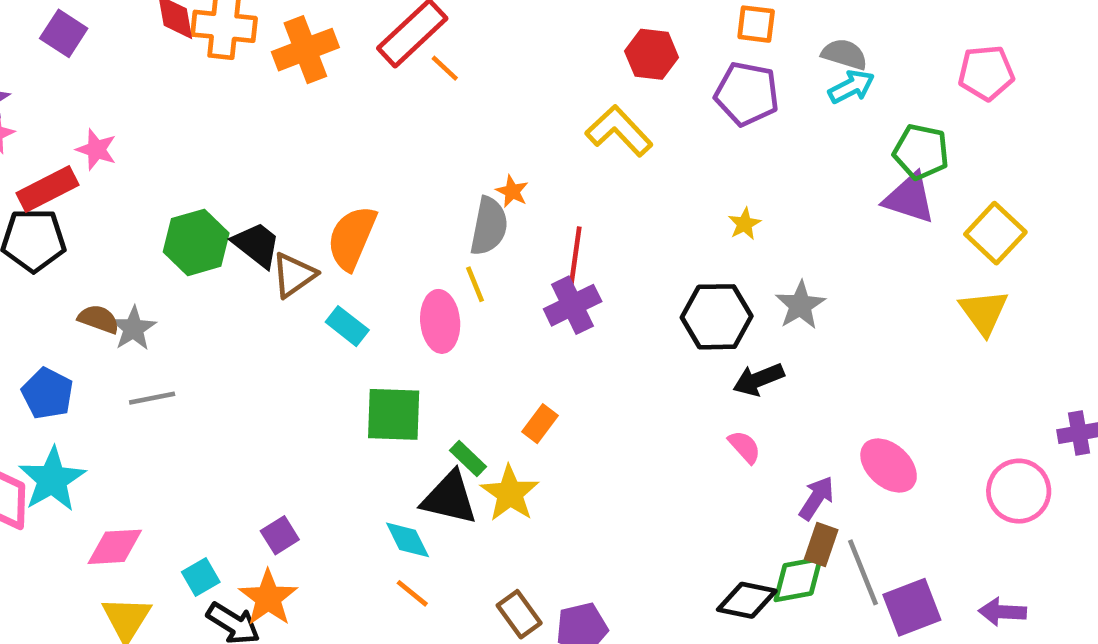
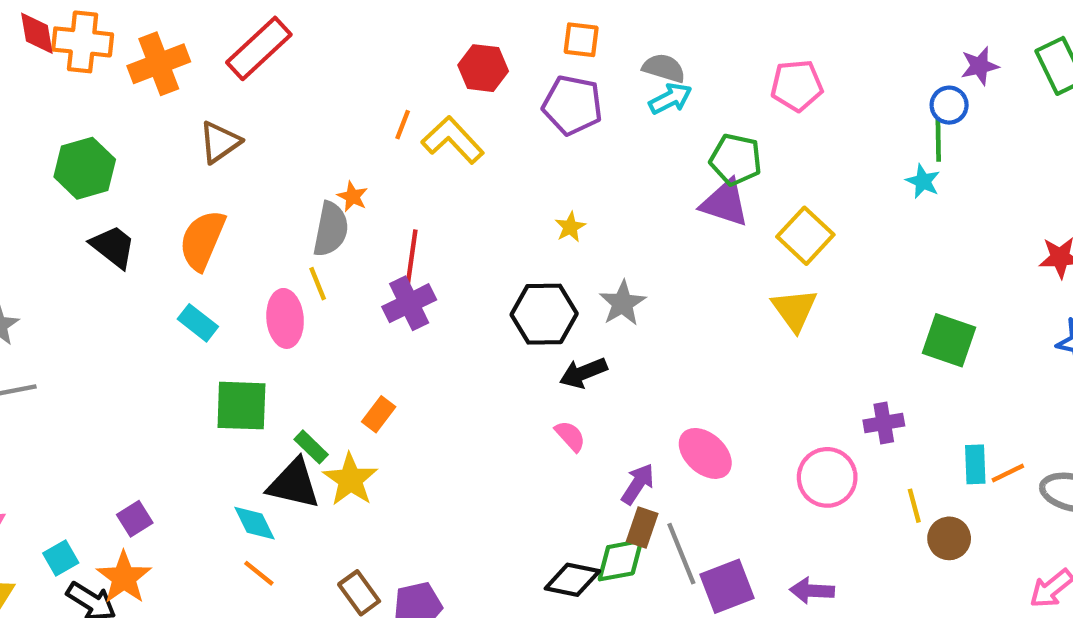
orange line: (445, 68) -> (403, 125), moved, turned 68
green hexagon: (196, 242) -> (85, 168), moved
brown triangle: (294, 275) -> (220, 142), moved

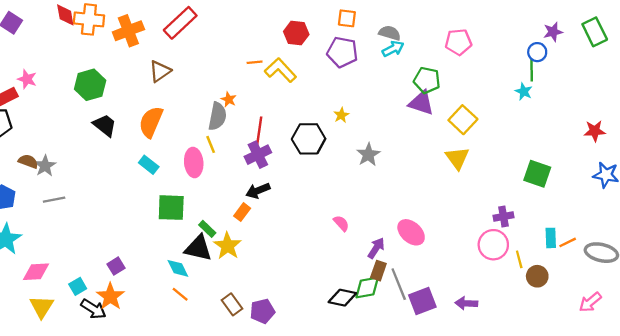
orange line: (403, 125) -> (255, 62), turned 63
black hexagon: (544, 314) -> (309, 139), moved
black arrow: (583, 373) -> (258, 191), moved
pink circle: (827, 477) -> (493, 245), moved

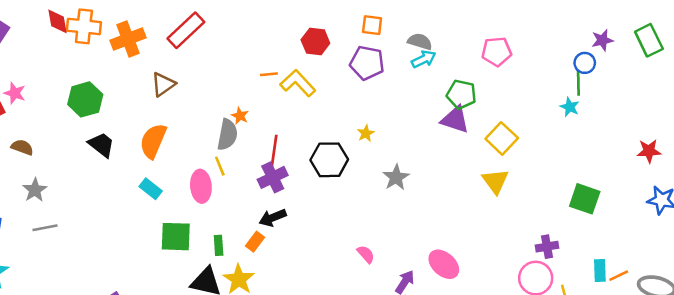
brown semicircle: (28, 161) -> (22, 147), moved
green rectangle: (207, 229) -> (219, 245), moved, turned 42

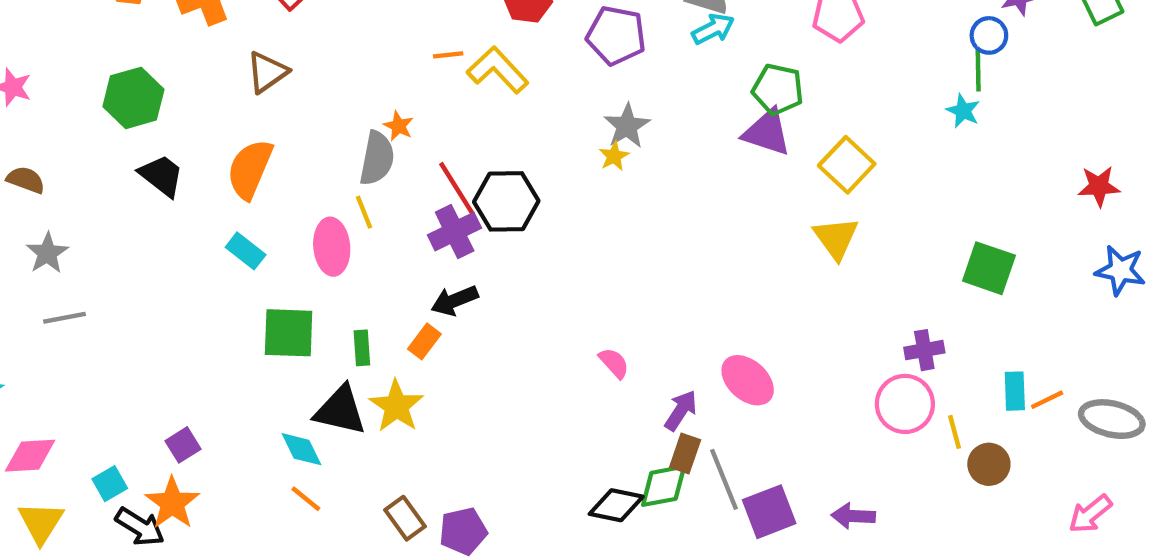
red line: (274, 152) -> (457, 188), turned -40
black hexagon: (329, 160) -> (506, 201), moved
gray star: (396, 177) -> (627, 126), moved

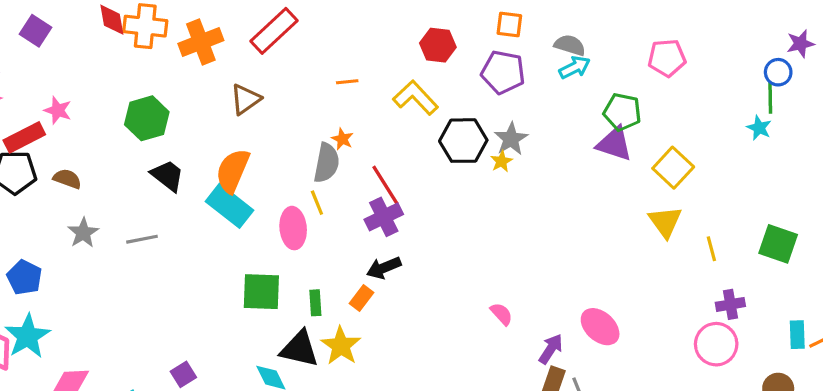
orange line: (448, 55) -> (347, 82), moved
black hexagon: (506, 201) -> (463, 141), moved
cyan rectangle: (246, 251) -> (230, 206), moved, size x1.6
gray line: (65, 318) -> (142, 239), moved
yellow line: (954, 432) -> (711, 249), moved

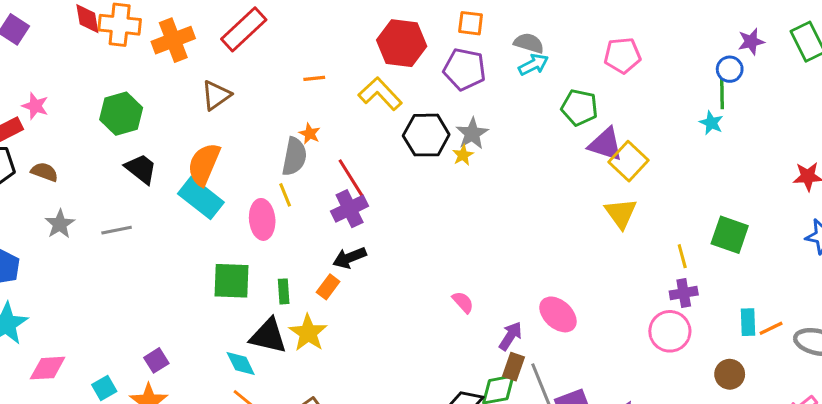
red hexagon: (438, 45) -> (402, 43), size x1.4
purple triangle: (614, 144) -> (606, 144), moved
yellow line: (711, 249) -> (682, 256), moved

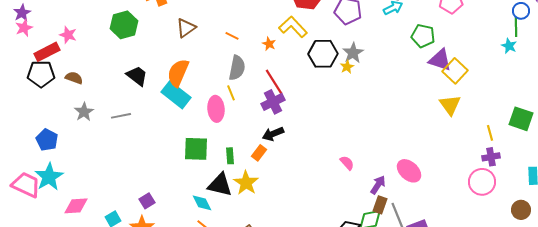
orange line: (314, 78) -> (232, 36), moved, turned 32
green hexagon: (121, 114) -> (124, 25), moved
orange star: (310, 134) -> (269, 44), moved

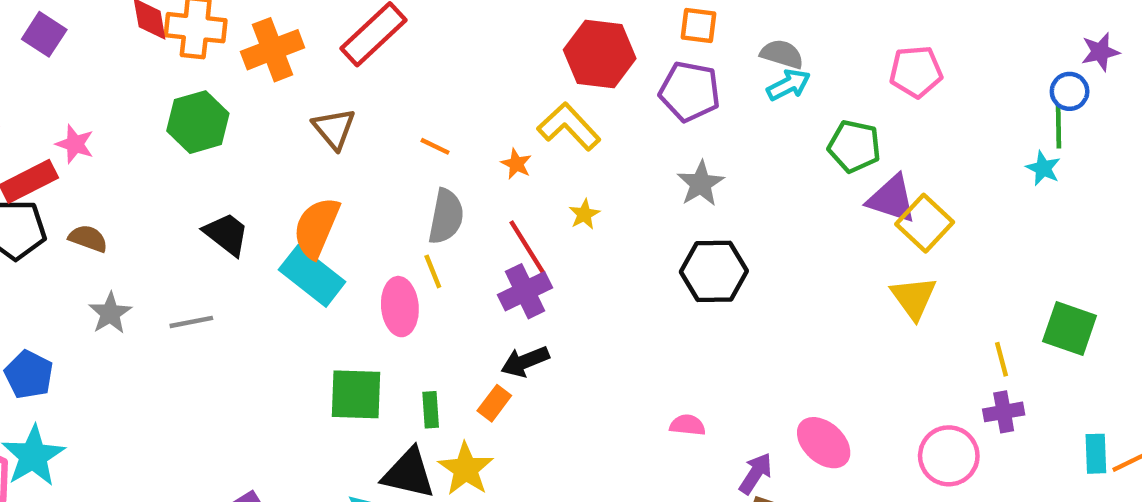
brown triangle: (186, 28) -> (334, 129), turned -35
black hexagon: (323, 54) -> (714, 271), moved
yellow star: (347, 67) -> (584, 214), moved
pink semicircle: (347, 163) -> (687, 425), turned -42
pink circle: (482, 182) -> (949, 456), moved

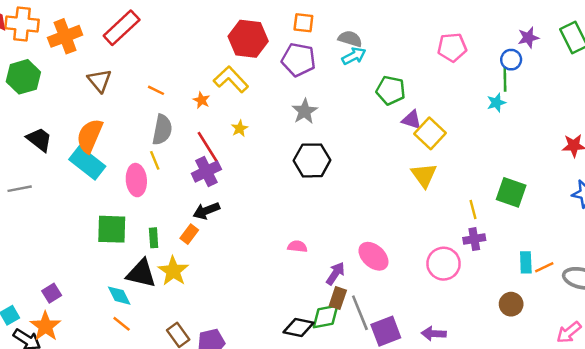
pink pentagon: (916, 72) -> (452, 47), moved
cyan star: (1043, 168) -> (496, 103), turned 30
purple triangle: (892, 199) -> (412, 120), size x0.7

